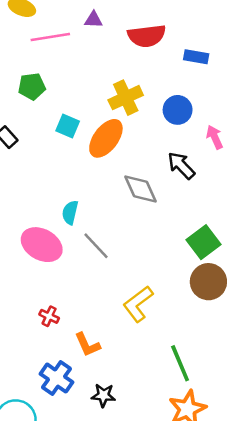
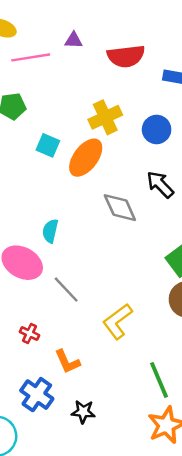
gray line: (96, 246) -> (66, 290), moved

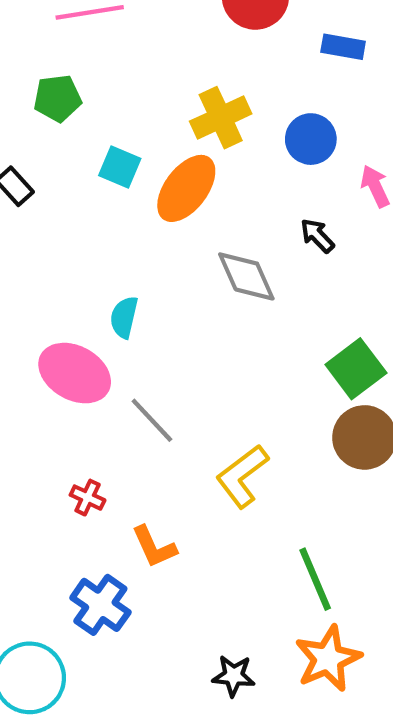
black arrow: (160, 184) -> (317, 236), size x0.7
black star: (83, 412) -> (234, 676), moved

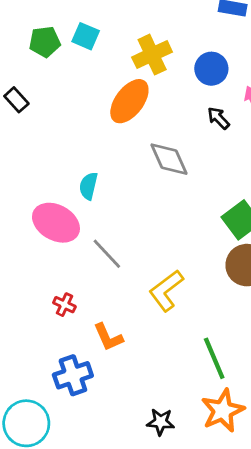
cyan square: (120, 167) -> (86, 36), moved
black arrow: (317, 236) -> (218, 118), moved
blue cross: (100, 605) -> (73, 375), turned 36

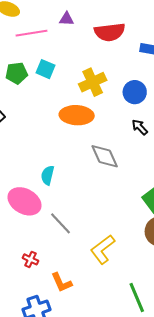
orange ellipse: (129, 101) -> (77, 115), turned 56

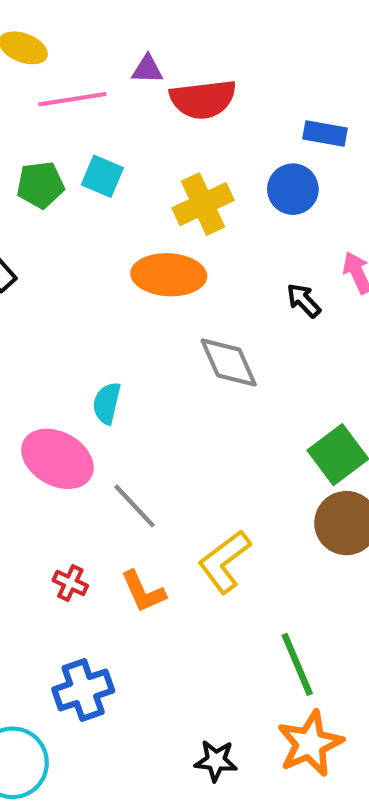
red semicircle: (110, 32) -> (203, 99), moved
blue circle: (135, 92) -> (293, 189), moved
orange L-shape: (62, 282) -> (143, 592), moved

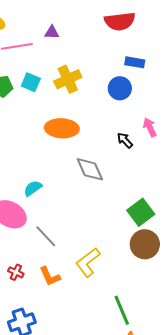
red semicircle: (203, 99) -> (120, 21), moved
yellow cross: (203, 204) -> (68, 79), moved
cyan semicircle: (107, 403) -> (33, 188), turned 42

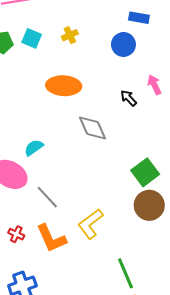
yellow cross: (68, 79) -> (70, 35), size x0.6
orange L-shape: (50, 276) -> (51, 238), size x1.4

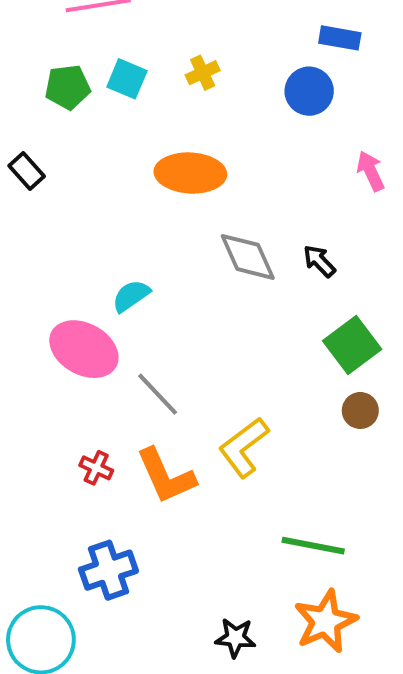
black arrow: (129, 98) -> (319, 261), moved
brown circle: (149, 205) -> (360, 410), size x0.6
green line: (126, 273) -> (313, 546), turned -56

